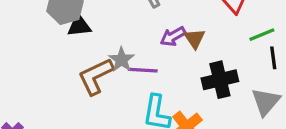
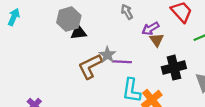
purple arrow: (173, 36) -> (150, 29), moved

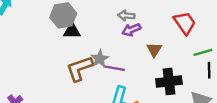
gray arrow: (127, 12) -> (126, 16), turned -64
purple arrow: (150, 29) -> (131, 30), moved

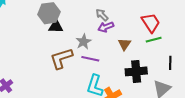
gray arrow: (126, 16) -> (102, 15), turned 40
green line: (203, 52) -> (154, 40), moved
gray star: (100, 59) -> (84, 42), moved

